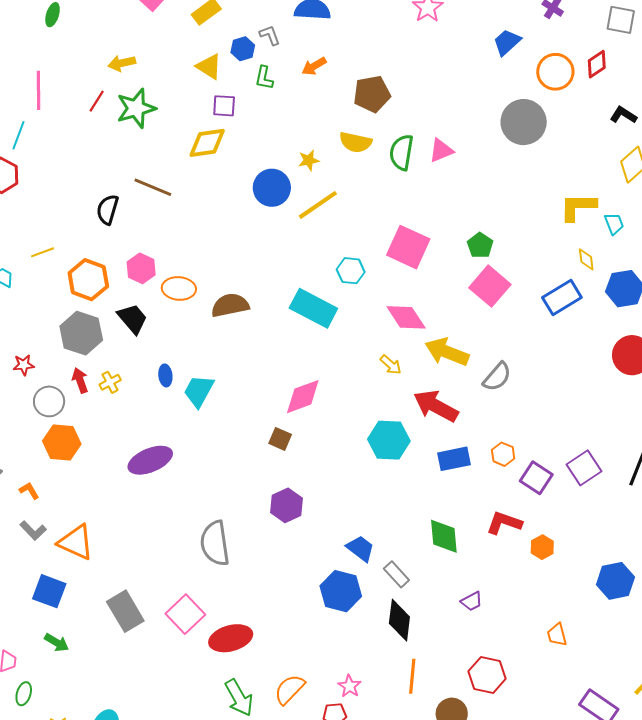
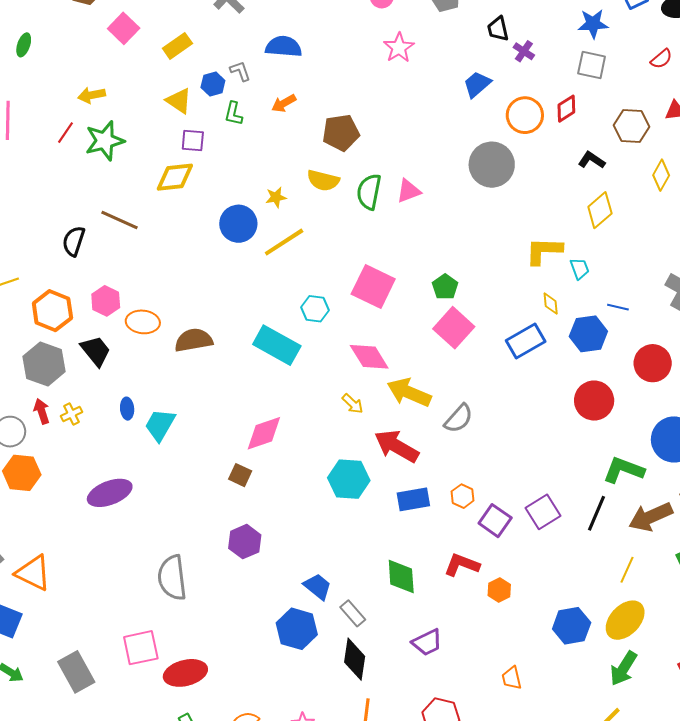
purple trapezoid: (472, 601) -> (427, 642), size x1.4
gray rectangle: (125, 611) -> (76, 672), moved
pink square: (185, 614) -> (141, 648), turned 30

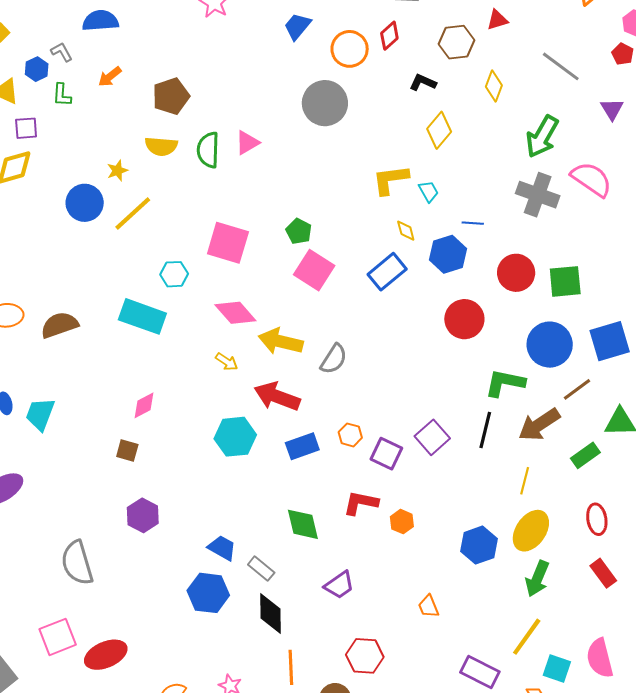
pink diamond: (264, 433) -> (144, 405), size x0.7

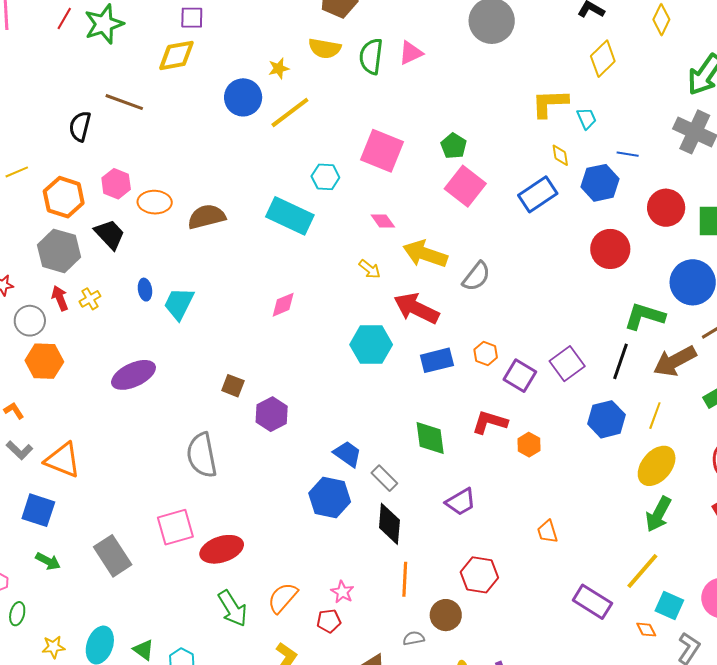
pink diamond: (235, 313) -> (383, 221), size x0.6
brown square: (127, 450) -> (233, 386), moved
blue hexagon: (479, 545) -> (606, 419), moved

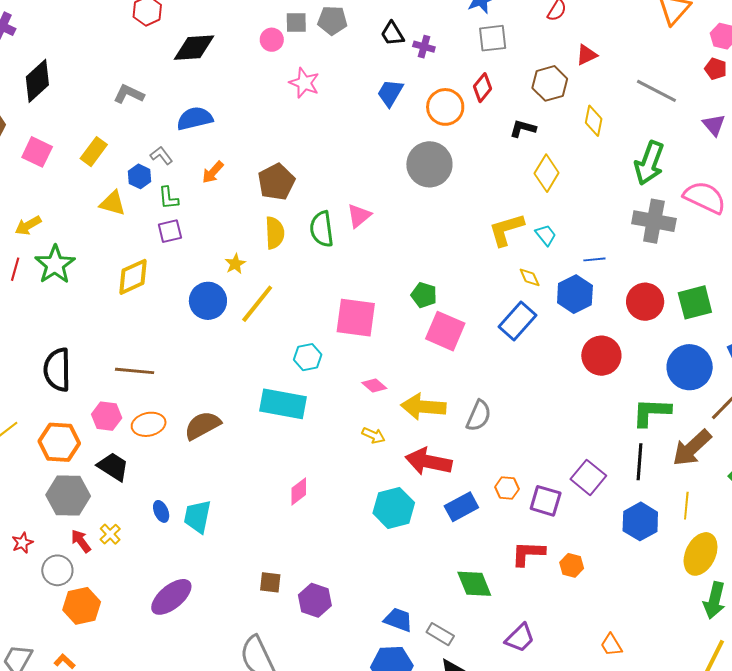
purple square: (192, 18) -> (170, 231), moved
yellow semicircle: (325, 48) -> (275, 233), turned -88
brown line: (124, 102) -> (135, 371), moved
black semicircle: (80, 126) -> (57, 370), size x1.4

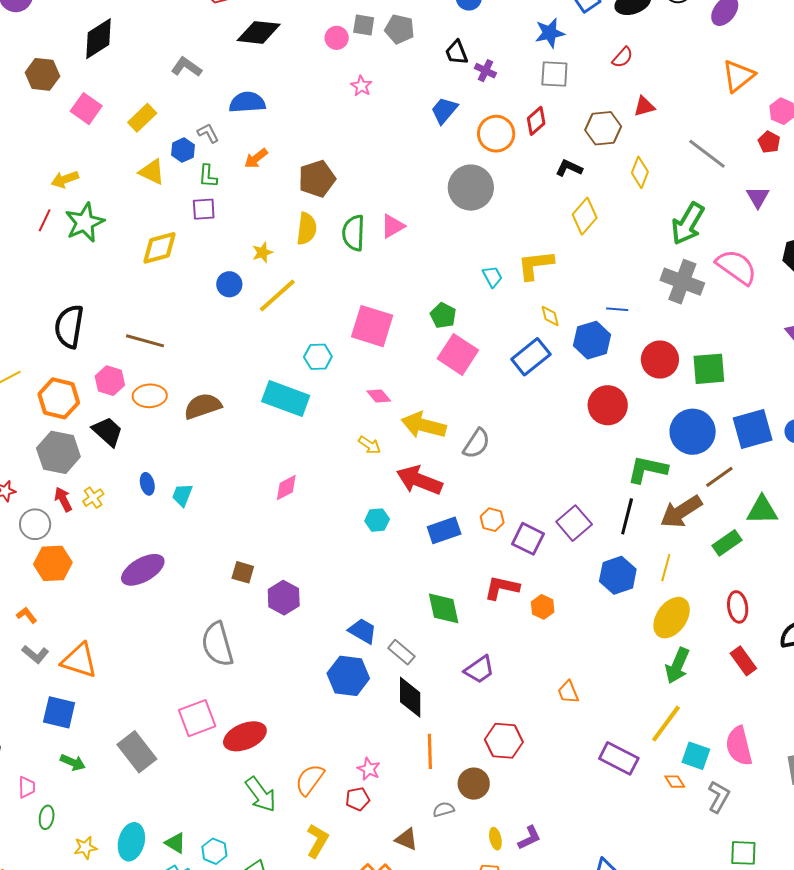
pink star: (304, 83) -> (361, 86), size x0.7
cyan trapezoid: (546, 235) -> (492, 277), moved
blue circle: (208, 301) -> (229, 284), size x0.7
cyan hexagon: (394, 508) -> (377, 520), size x0.6
cyan trapezoid: (197, 516) -> (182, 495), size x0.7

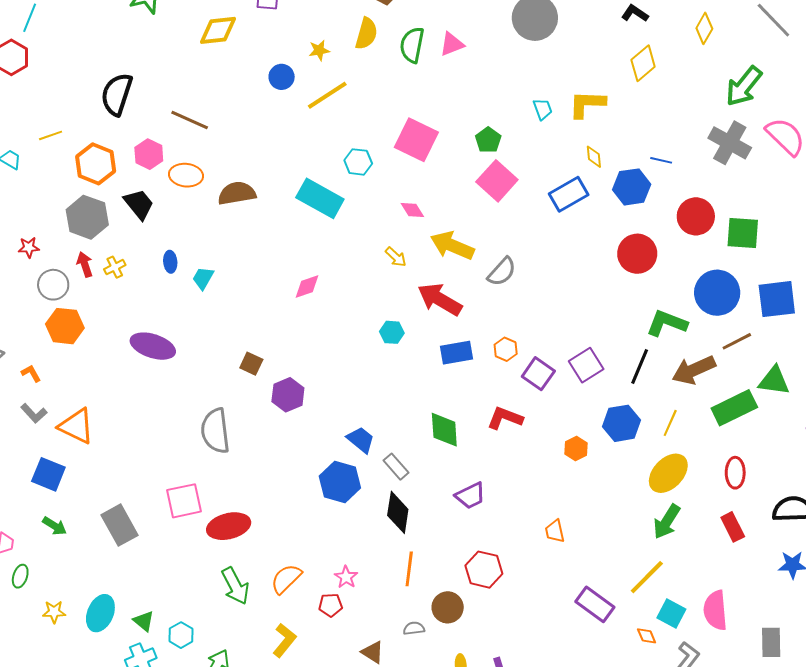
green rectangle: (727, 543) -> (734, 408), size x1.5
purple ellipse: (143, 570) -> (153, 346), turned 39
orange hexagon: (543, 607) -> (576, 449), moved

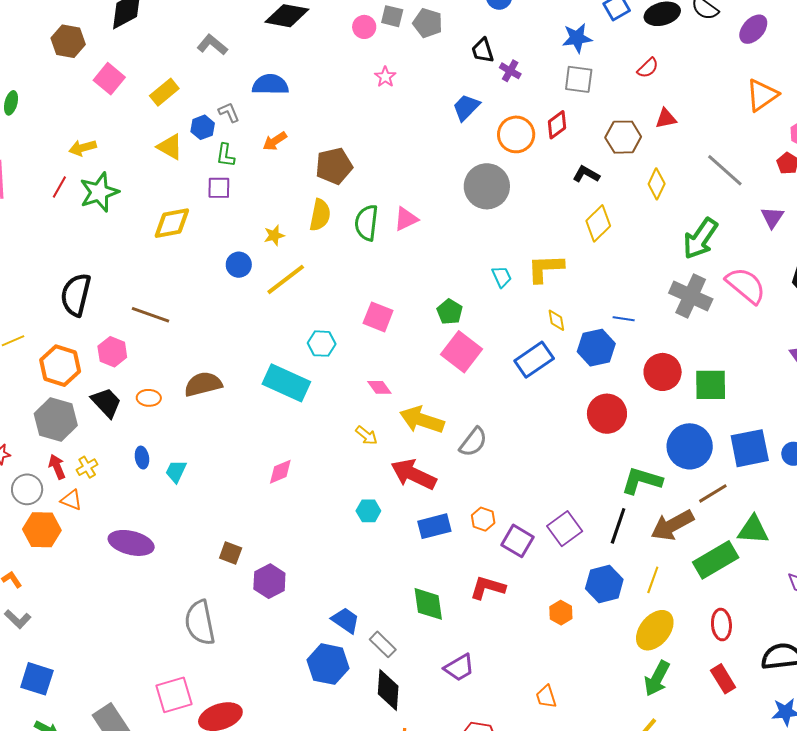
pink square: (416, 140) -> (378, 317), size x0.7
orange ellipse: (186, 175) -> (149, 398), moved, size x0.7
orange triangle: (76, 426) -> (71, 500), moved, size x0.6

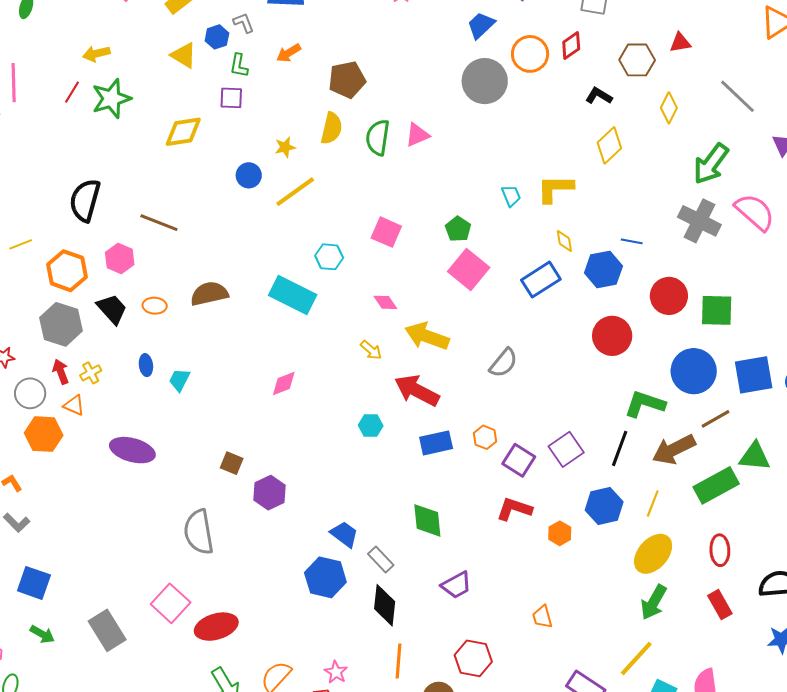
gray circle: (487, 186) -> (485, 81), moved
gray semicircle: (473, 442) -> (503, 363), moved
red L-shape: (488, 588) -> (514, 509), moved
pink square: (174, 695) -> (171, 603), turned -33

